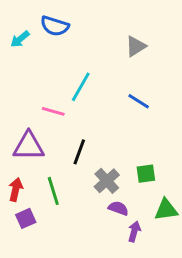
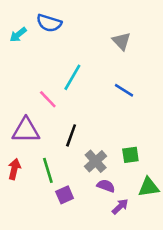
gray triangle: (136, 46) -> (121, 41), turned -42
pink line: (53, 111) -> (48, 99), turned 30
purple square: (26, 218) -> (65, 195), moved
purple arrow: (134, 231) -> (120, 206), turned 30

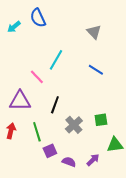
blue semicircle: (49, 23) -> (38, 18), turned 48
purple semicircle: (106, 186) -> (69, 162), moved

